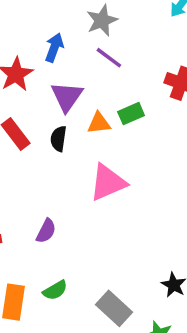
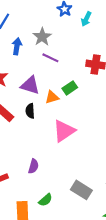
blue arrow: (54, 48) -> (17, 46), moved
purple triangle: (67, 97) -> (30, 85), turned -36
gray rectangle: (114, 308) -> (81, 190), moved

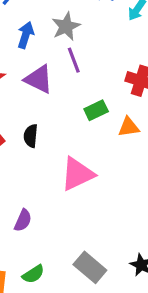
purple line: (50, 58) -> (74, 60), turned 35
purple triangle: (30, 85) -> (39, 79), moved
orange triangle: (52, 97) -> (129, 127), moved

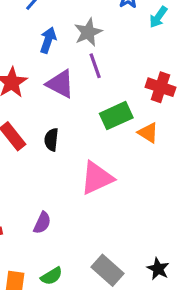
green rectangle: (96, 110) -> (116, 116), size x1.4
orange triangle: (129, 127) -> (148, 133), turned 40

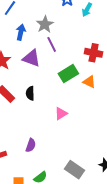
pink triangle: (97, 178) -> (61, 114), size x0.6

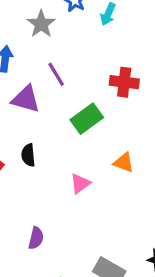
gray star: (45, 24) -> (41, 24), moved
orange triangle: (89, 82) -> (124, 163), moved

